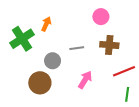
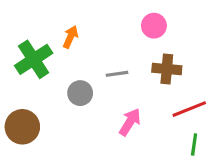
brown circle: (40, 83) -> (22, 127), moved

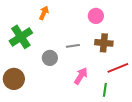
orange arrow: (70, 37) -> (44, 13), moved
green line: (194, 144) -> (105, 90), moved

